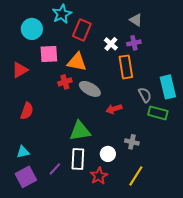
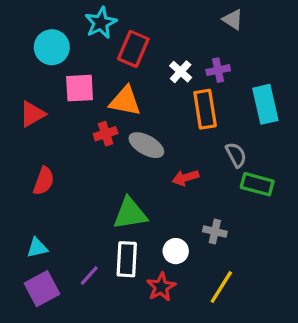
gray triangle: (136, 20) -> (233, 20), moved
cyan rectangle: (168, 87) -> (265, 104), moved

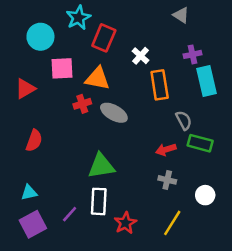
purple cross: (218, 70) -> (193, 54), moved
red arrow: (185, 178) -> (166, 149), moved
white circle: (176, 251) -> (205, 195), moved

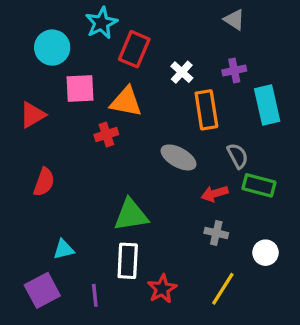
purple cross: (193, 54) -> (234, 70), moved
gray ellipse: (114, 113) -> (179, 157), moved
cyan triangle: (29, 193) -> (64, 249), moved
purple line: (70, 214) -> (95, 295), moved, turned -48

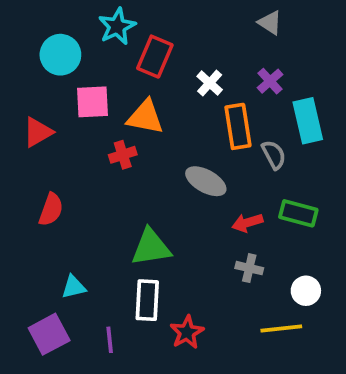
purple cross: (234, 70) -> (270, 81), turned -30
gray semicircle: (238, 156) -> (274, 155), moved
yellow line: (223, 289) -> (281, 328), moved, turned 52

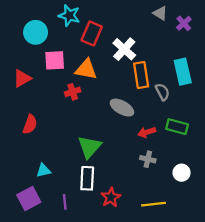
cyan star: (117, 26) -> (69, 15), turned -30
purple cross: (270, 81) -> (184, 23), moved
white cross: (210, 83) -> (124, 49), size x1.5
green triangle: (151, 247) -> (89, 147), turned -40
yellow line: (281, 328) -> (153, 204), moved

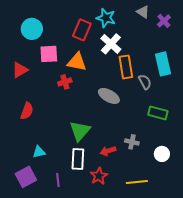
cyan star: (69, 15) -> (106, 18), moved
red arrow: (147, 132) -> (108, 151), moved

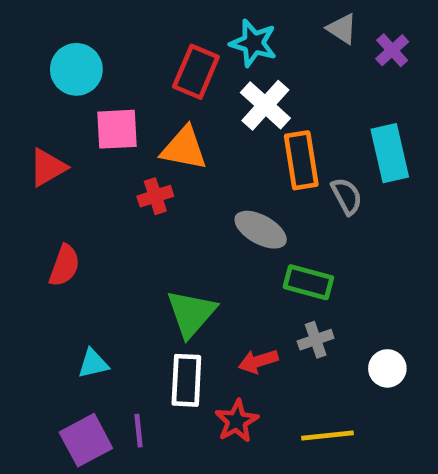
green rectangle: (158, 113) -> (308, 282), moved
gray cross: (132, 142) -> (316, 340), turned -32
purple square: (26, 177) -> (86, 440), moved

